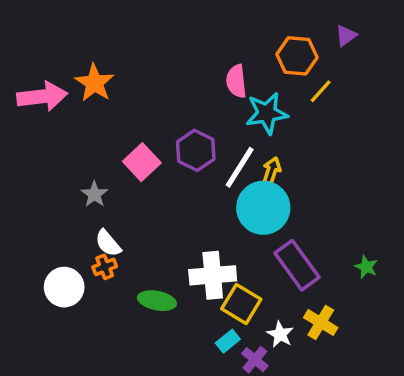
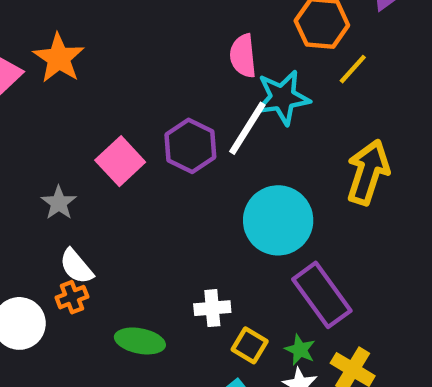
white line: (240, 167) -> (247, 128), moved
yellow arrow: (272, 171) -> (368, 172), moved, size x1.8
green star: (366, 267) -> (300, 350), moved
white cross: (213, 275) -> (212, 308), size x0.6
yellow square: (241, 304) -> (250, 345), size x0.7

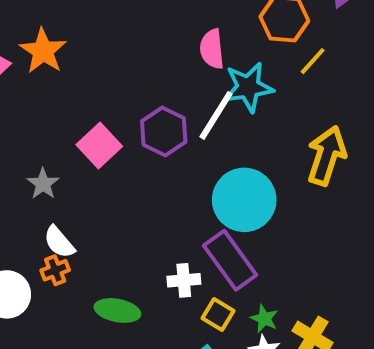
purple rectangle: (322, 295) -> (230, 260), moved

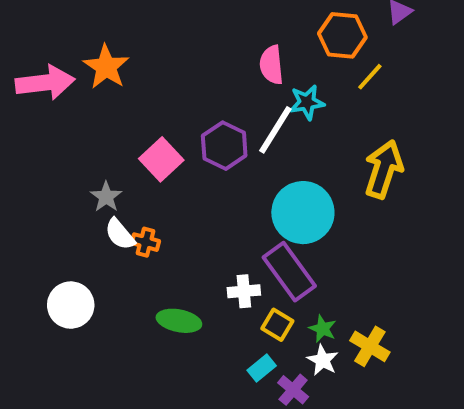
cyan star: (248, 87) -> (307, 102), size x0.7
white semicircle: (59, 242) -> (120, 234), moved
orange cross: (55, 270) -> (145, 242), moved, turned 36

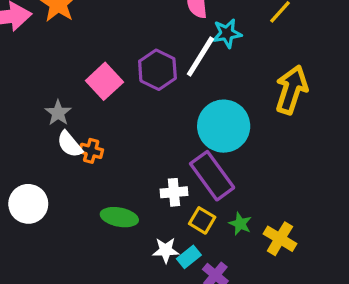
white star: (323, 360) -> (166, 250), moved, turned -30

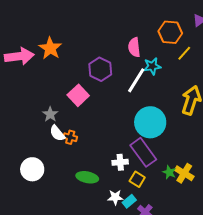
purple hexagon: (157, 70) -> (100, 69), moved
green star: (240, 224) -> (169, 172), moved
yellow cross: (280, 239) -> (184, 173), moved

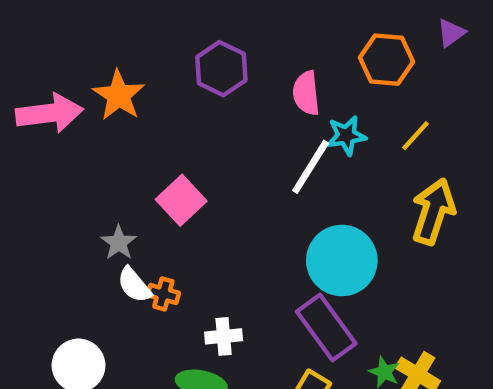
yellow line: (184, 53) -> (415, 136), moved
purple hexagon: (100, 69) -> (221, 69), moved
white cross: (120, 162) -> (224, 336), moved

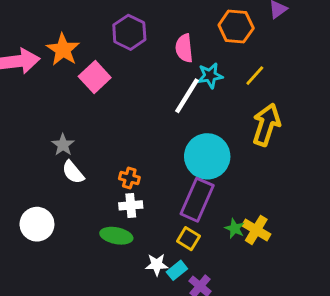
pink square: (181, 200) -> (95, 77), moved
orange cross: (163, 294) -> (129, 178), moved
purple rectangle: (326, 327) -> (197, 200), turned 60

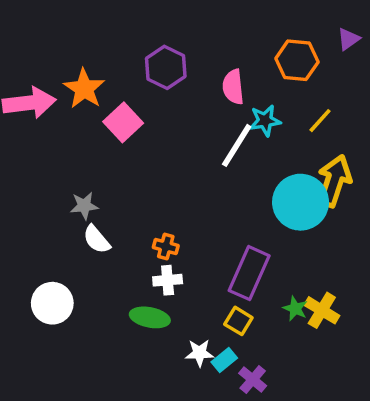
gray star: (63, 145) -> (84, 206), turned 30
cyan circle: (207, 156) -> (301, 202), moved

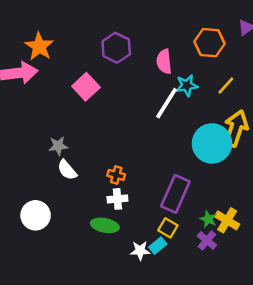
orange star: (84, 89) -> (39, 46), moved
cyan rectangle: (224, 360) -> (158, 246), moved
purple cross: (253, 379) -> (207, 241), moved

